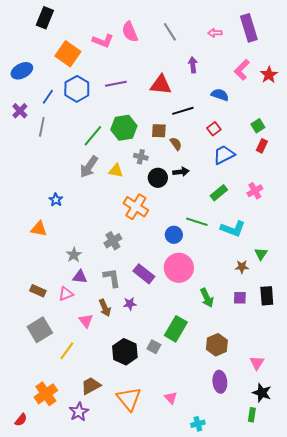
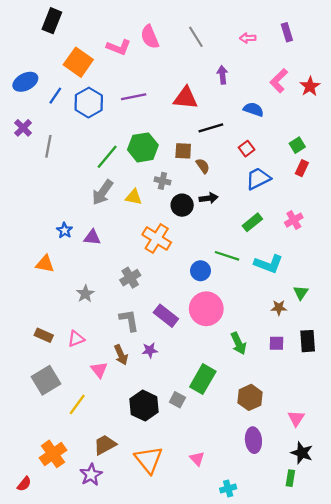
purple rectangle: (249, 28) -> (287, 32), size x0.6
blue line: (48, 97) -> (55, 96), moved
purple triangle: (80, 277) -> (92, 237), moved

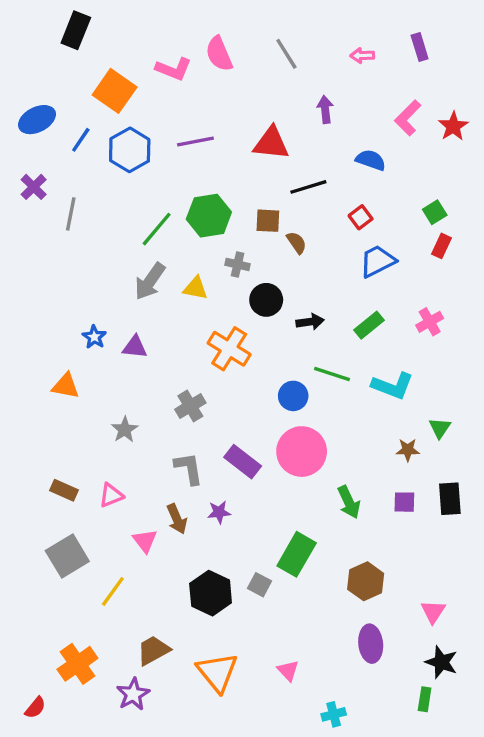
black arrow: (209, 198) -> (310, 322), moved

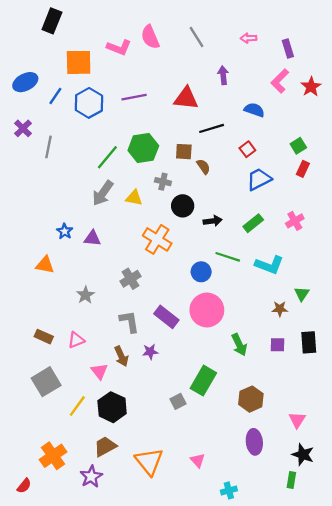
purple rectangle: (420, 47) -> (288, 49), moved
orange square: (115, 91) -> (79, 62), turned -36
gray square: (259, 585) -> (178, 401), turned 35
black hexagon: (211, 593) -> (112, 407), moved

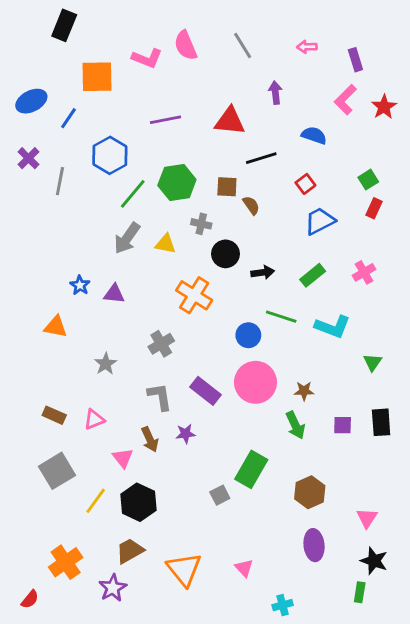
blue hexagon: (89, 103) -> (110, 155), moved
brown star: (280, 309) -> (304, 391), moved

